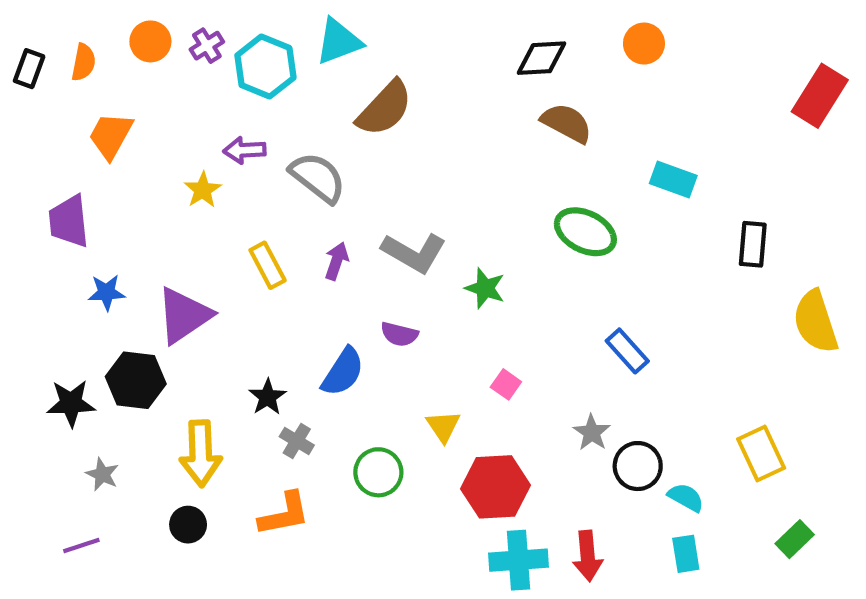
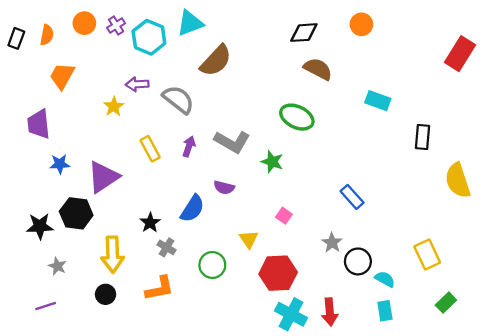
green ellipse: (585, 232) -> (297, 117), moved
cyan cross: (519, 560) -> (291, 314), turned 32

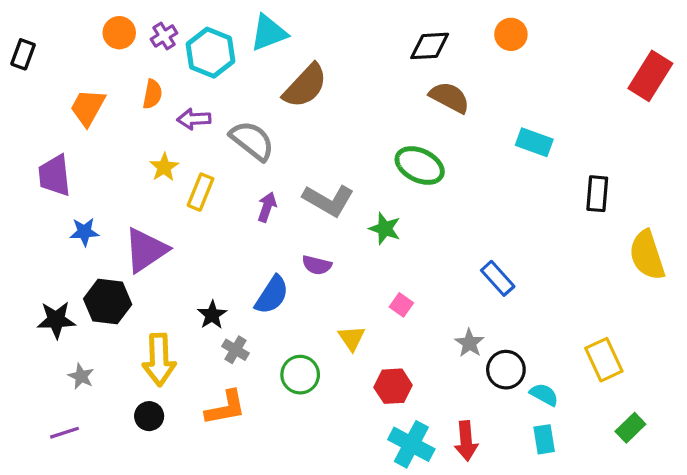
orange semicircle: (47, 35) -> (152, 94), moved
yellow star: (114, 106) -> (164, 167), moved
yellow rectangle: (150, 149) -> (201, 192), moved, turned 50
red hexagon: (278, 273) -> (393, 386), size x0.7

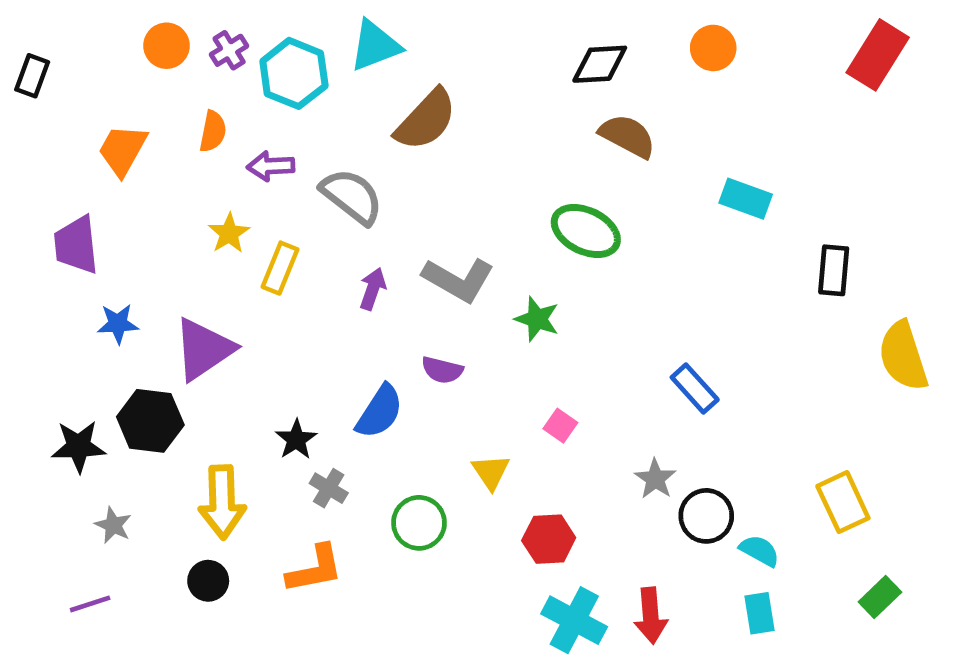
red rectangle: (650, 76) -> (878, 55), moved

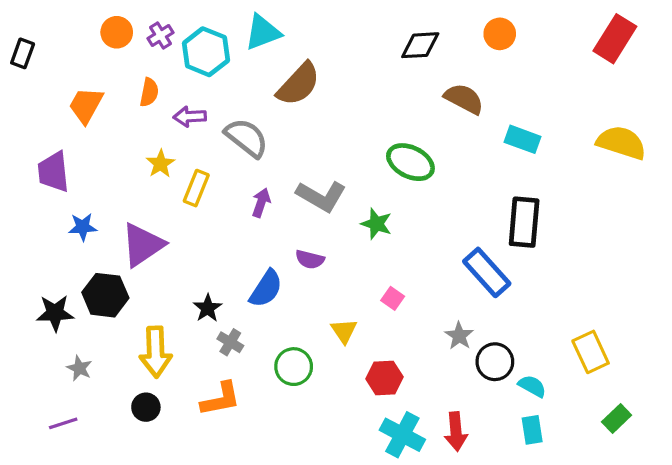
brown semicircle: (627, 136) -> (464, 99), moved
black rectangle: (834, 270) -> (524, 222), moved, size x1.4
yellow semicircle: (903, 356) -> (621, 143), moved, turned 126
blue rectangle: (695, 389) -> (487, 272), size x1.4

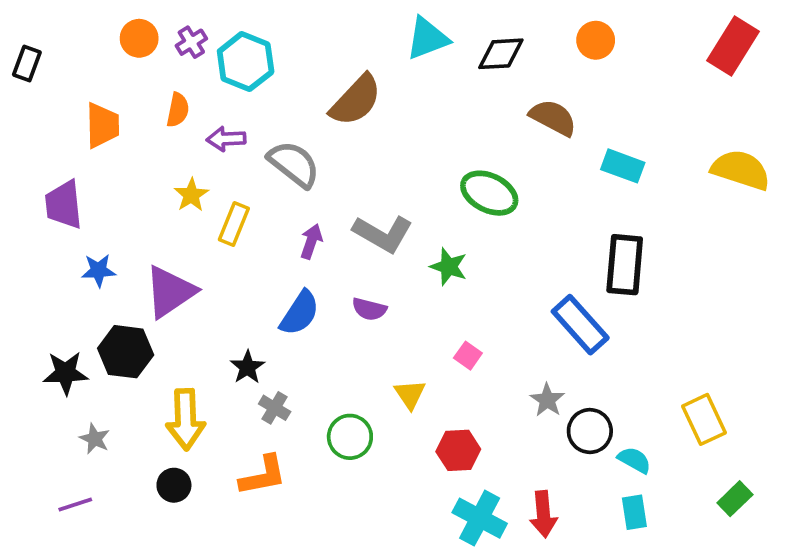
cyan triangle: (263, 32) -> (427, 38), moved
orange trapezoid: (86, 105) -> (102, 125), turned 150
blue semicircle: (266, 289) -> (300, 313), moved

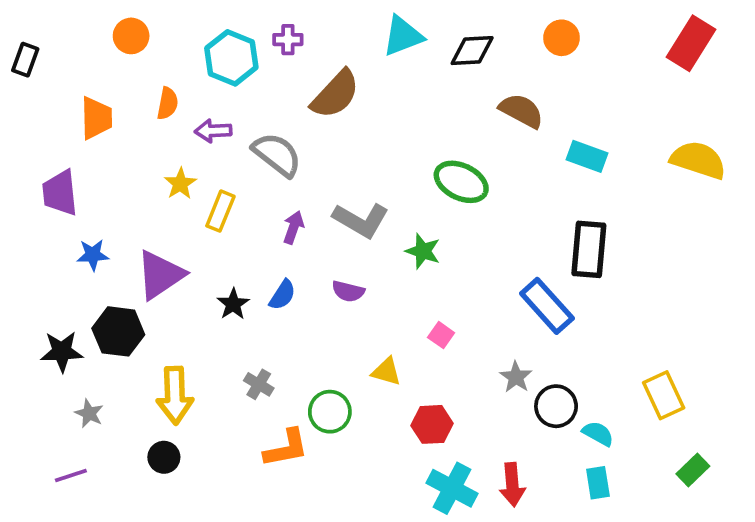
purple cross: (191, 42) -> (288, 40), moved, turned 32
blue semicircle: (300, 313) -> (282, 295), size x0.7
black star: (247, 367) -> (233, 304), moved
yellow triangle: (410, 394) -> (386, 372), turned -40
orange L-shape: (263, 475) -> (286, 448), moved

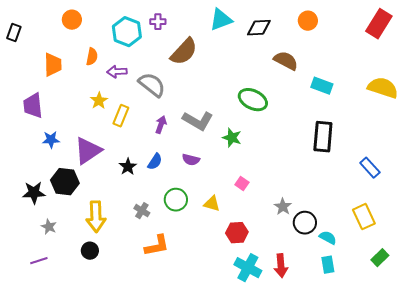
blue rectangle: (547, 306) -> (370, 168), moved, size x0.7
green circle: (330, 412) -> (176, 200), moved

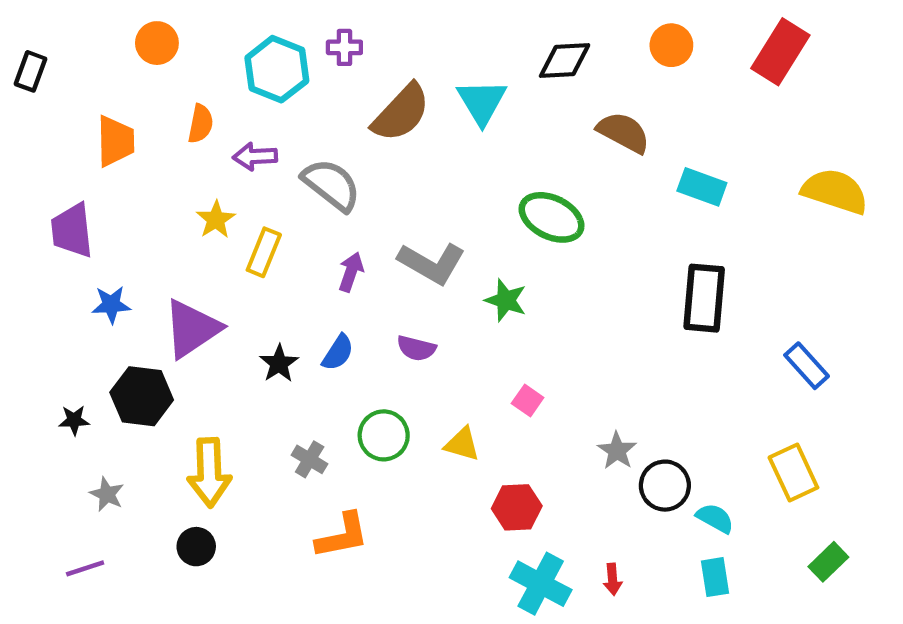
cyan triangle: (221, 20) -> (482, 102), moved, turned -40
red rectangle: (379, 24) -> (780, 52), moved
black star: (34, 193) -> (74, 420), size x0.6
red arrow: (281, 266) -> (613, 579), size x0.6

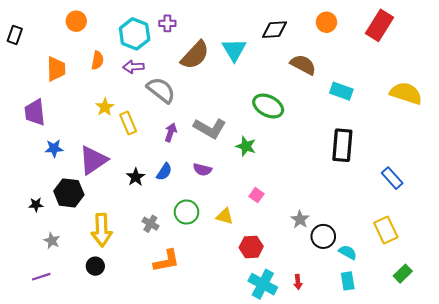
purple arrow: (255, 156) -> (133, 67), moved
yellow rectangle: (264, 252) -> (128, 123), turned -45

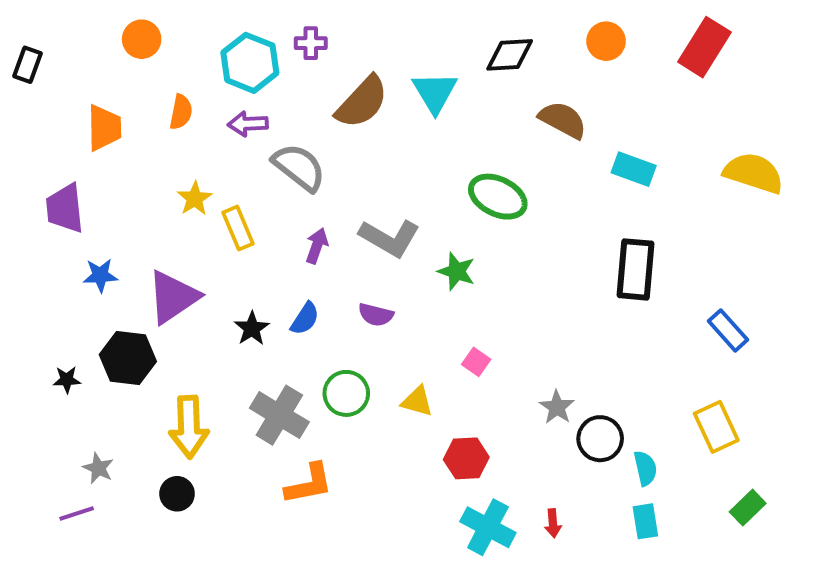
gray cross: (150, 224) -> (279, 415), size x1.8
gray star: (52, 241) -> (98, 468), moved
cyan semicircle: (348, 252) -> (645, 468), turned 48

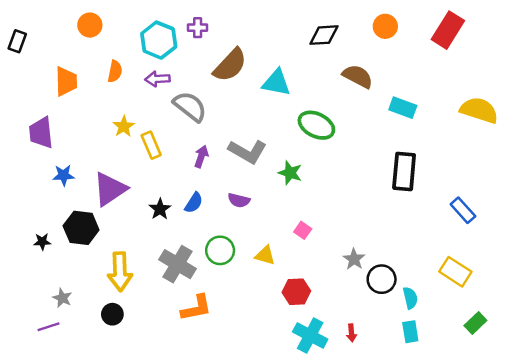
cyan triangle: (435, 92) -> (276, 83), moved, turned -48
yellow rectangle: (716, 427) -> (455, 272), turned -32

